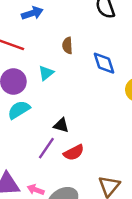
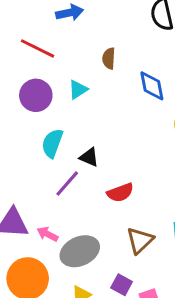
cyan semicircle: (19, 110) -> (52, 143), moved, turned -45
red semicircle: (74, 153) -> (120, 193), moved

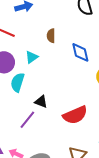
cyan semicircle: (52, 143) -> (17, 82), moved
red semicircle: (120, 193) -> (75, 115), moved, size x1.4

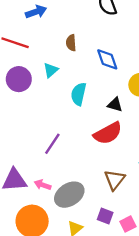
cyan semicircle: (17, 82) -> (79, 94), moved
black triangle: (41, 102) -> (115, 105), moved

